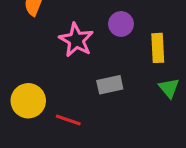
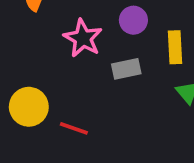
gray rectangle: (110, 85) -> (126, 69), moved

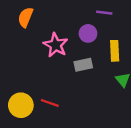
yellow circle: (29, 107) -> (21, 105), moved

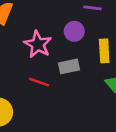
red line: (50, 103) -> (39, 82), moved

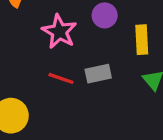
gray rectangle: (69, 66) -> (98, 74), moved

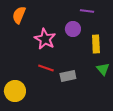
gray rectangle: (98, 74) -> (68, 76), moved

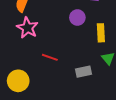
pink star: (45, 39) -> (27, 28), moved
gray rectangle: (68, 76) -> (84, 72), moved

